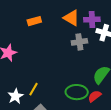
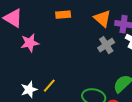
gray cross: (79, 42) -> (106, 45), turned -35

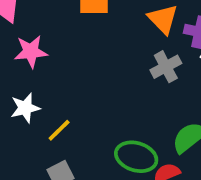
white star: (29, 90) -> (25, 108), moved

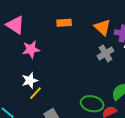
yellow line: (59, 130) -> (35, 93), moved

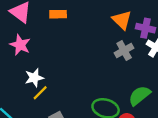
orange rectangle: (64, 23) -> (58, 14), moved
pink star: (31, 49) -> (20, 45), moved, turned 30

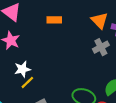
orange rectangle: (58, 14) -> (54, 20), moved

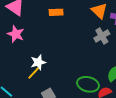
white star: (22, 69) -> (38, 62), moved

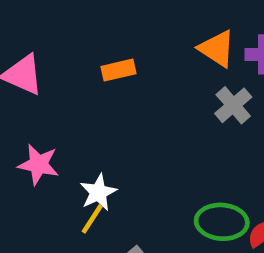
pink star: (16, 34) -> (38, 164), moved

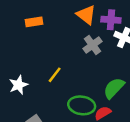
yellow line: (92, 219) -> (55, 75), moved

